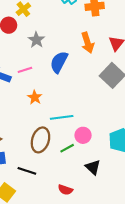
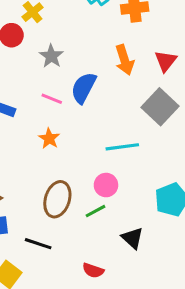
pink line: (25, 70) -> (52, 99), moved, turned 40
cyan line: (62, 117) -> (122, 147), moved
pink circle: (83, 135) -> (106, 185), moved

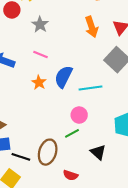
blue semicircle: (84, 88) -> (63, 77), moved
brown ellipse: (57, 199) -> (48, 152), moved
black line: (38, 244) -> (21, 157), moved

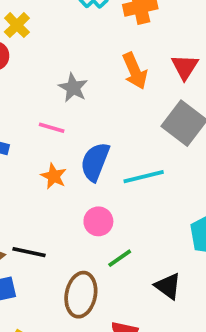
gray star: (40, 24) -> (73, 88), moved
pink circle: (79, 115) -> (98, 221), moved
black line: (21, 157) -> (29, 252), moved

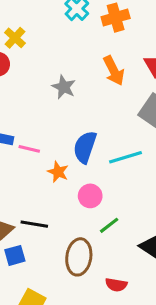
pink line: (52, 128) -> (29, 149), moved
orange star: (54, 176) -> (58, 172), moved

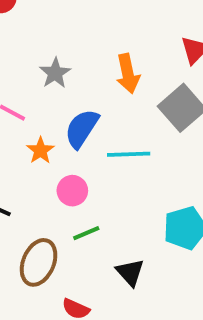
orange arrow: (114, 71) -> (128, 74), moved
gray star: (64, 87) -> (55, 73), moved

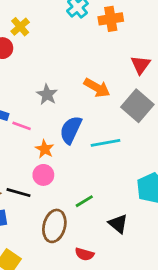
orange arrow: (128, 74) -> (97, 88), turned -40
pink circle: (72, 191) -> (43, 175), moved

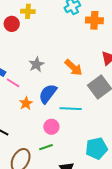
yellow cross: (20, 27) -> (28, 11), turned 32
pink circle: (43, 175) -> (51, 127), moved

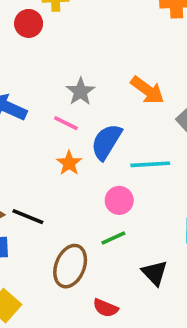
pink line: (13, 83) -> (66, 123), moved

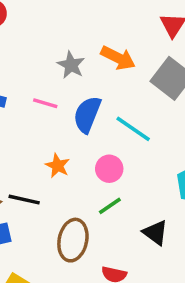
gray star: (81, 92) -> (71, 65), moved
orange star: (69, 163) -> (58, 166), moved
cyan line: (150, 164) -> (133, 129), turned 48

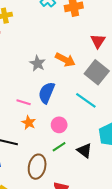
pink line: (45, 103) -> (24, 102), moved
cyan line: (133, 129) -> (86, 100), moved
black triangle: (155, 233) -> (84, 151), moved

